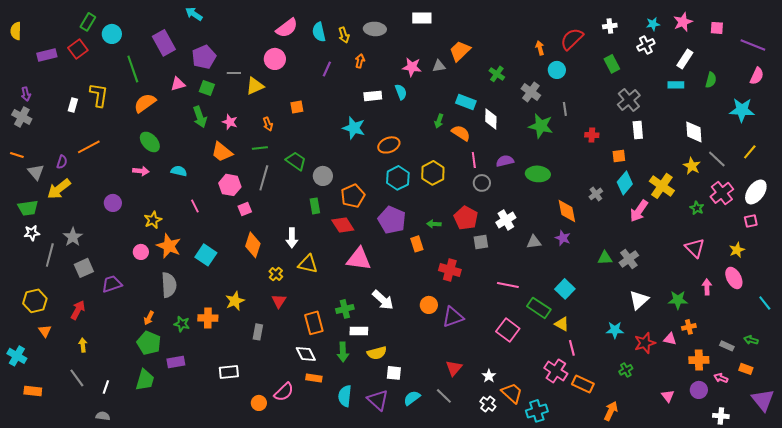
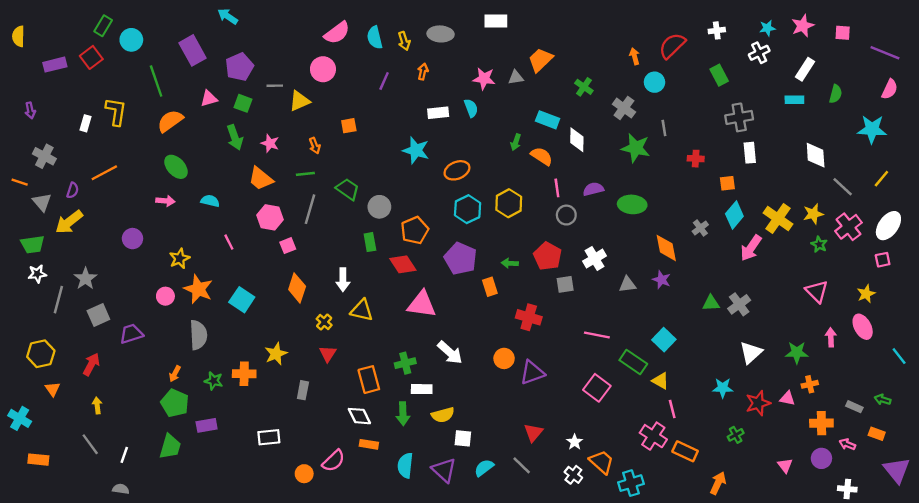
gray cross: (629, 100) -> (739, 117), turned 30
gray cross: (22, 117) -> (44, 156), moved
yellow star: (692, 166) -> (813, 214), moved, turned 30

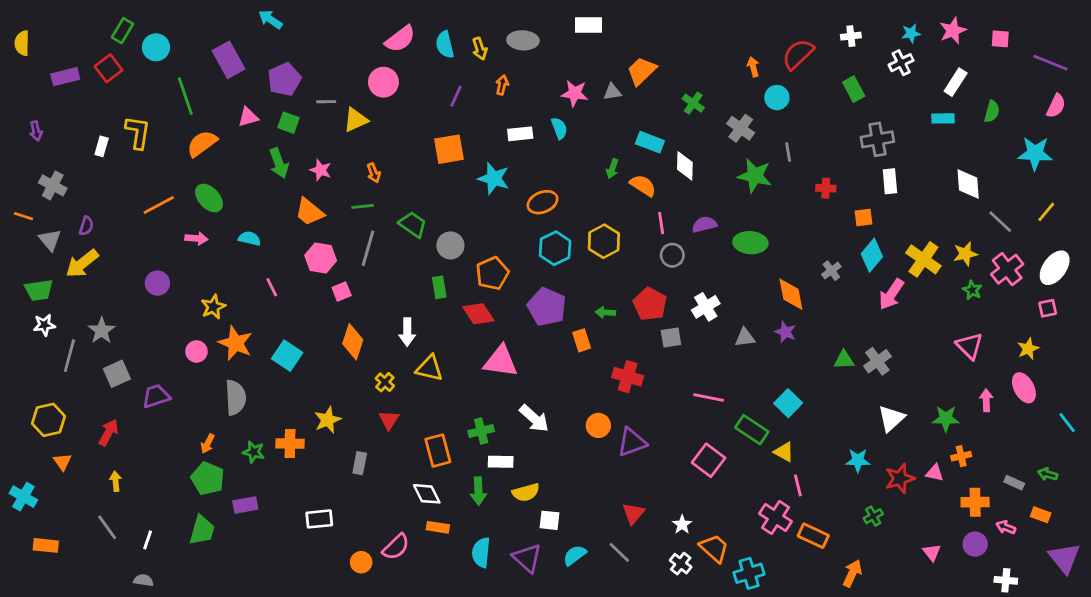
orange square: (349, 126) -> (449, 149), moved, size x1.6
orange line: (104, 173) -> (159, 205), moved

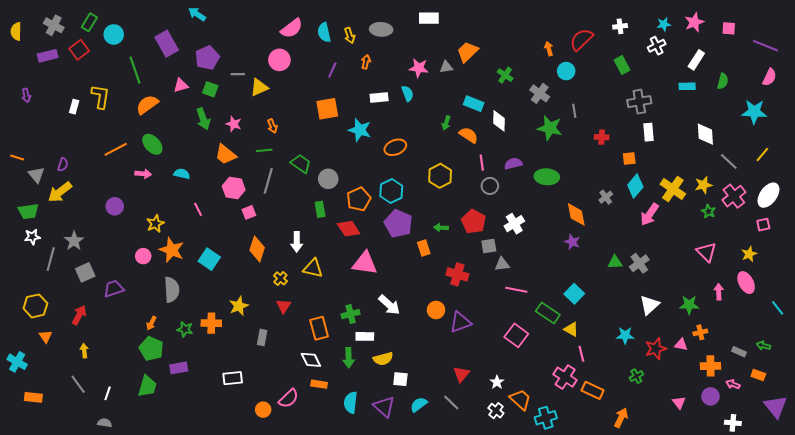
gray cross: (53, 185) -> (54, 25), moved
cyan hexagon: (555, 248) -> (391, 191), moved
gray triangle: (745, 338) -> (502, 264), moved

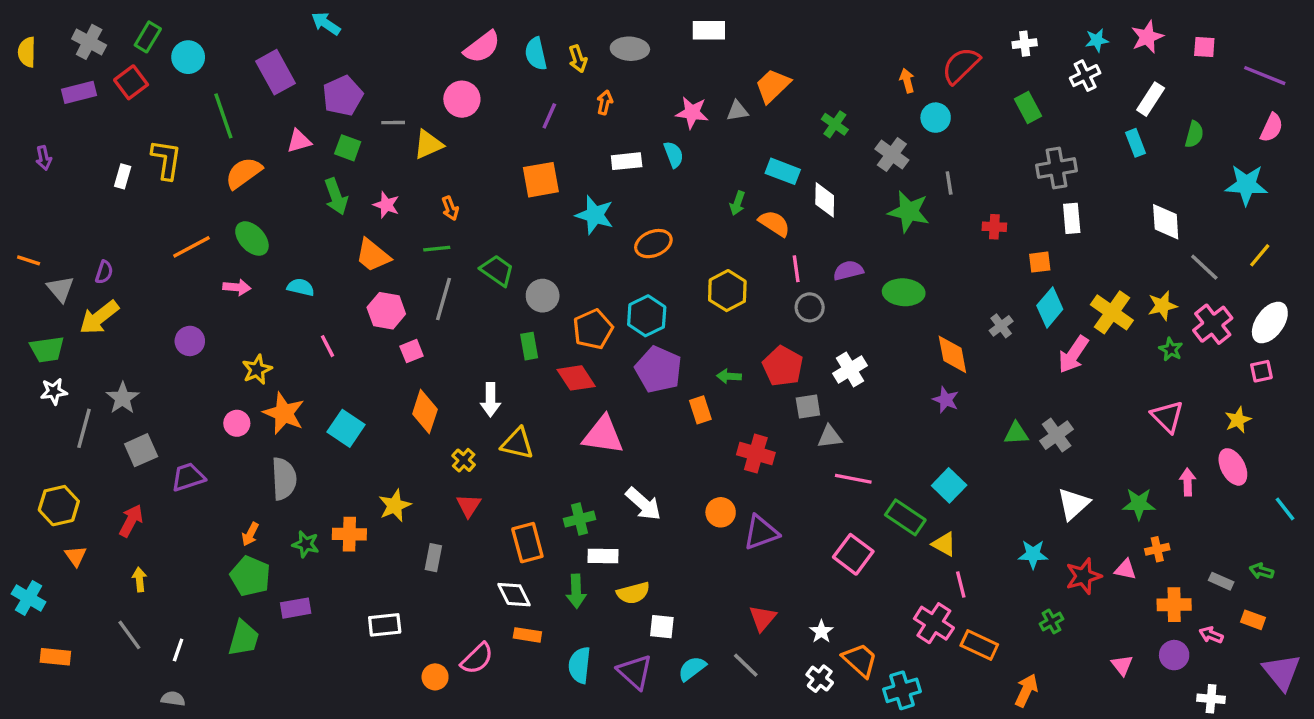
cyan rectangle: (687, 86) -> (1135, 143), turned 70

